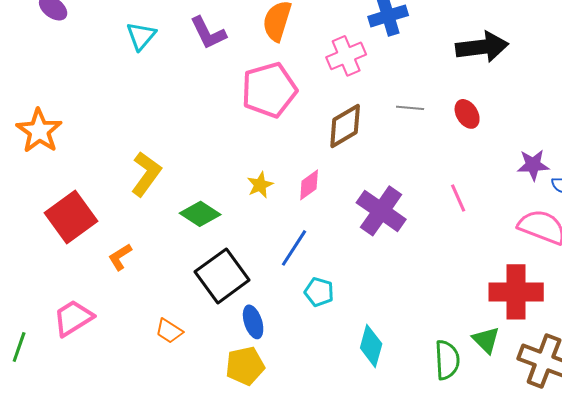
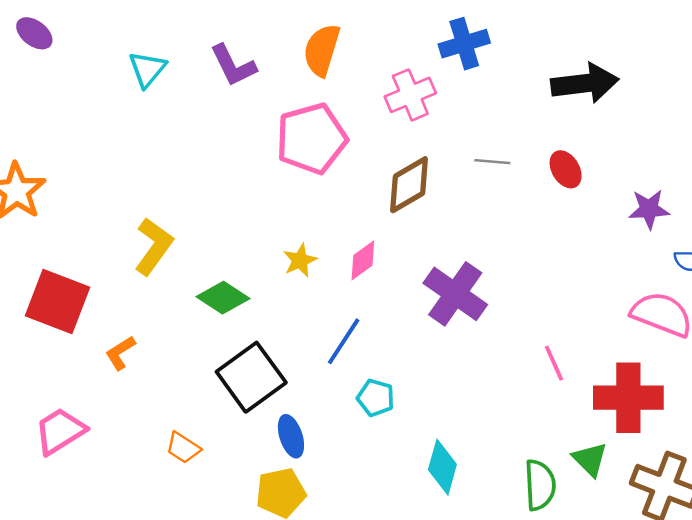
purple star: (533, 165) -> (649, 209), moved
pink line: (458, 198) -> (554, 363), moved
red square: (71, 217) -> (57, 301), turned -33

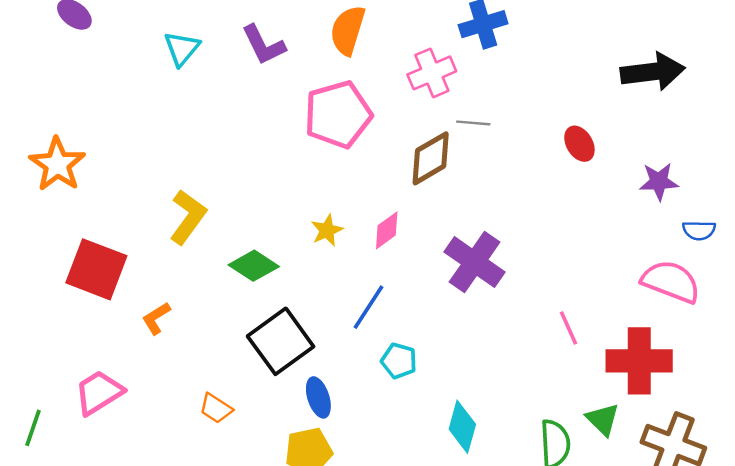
black arrow: (585, 83) -> (653, 72), moved
gray line: (492, 162) -> (473, 123), moved

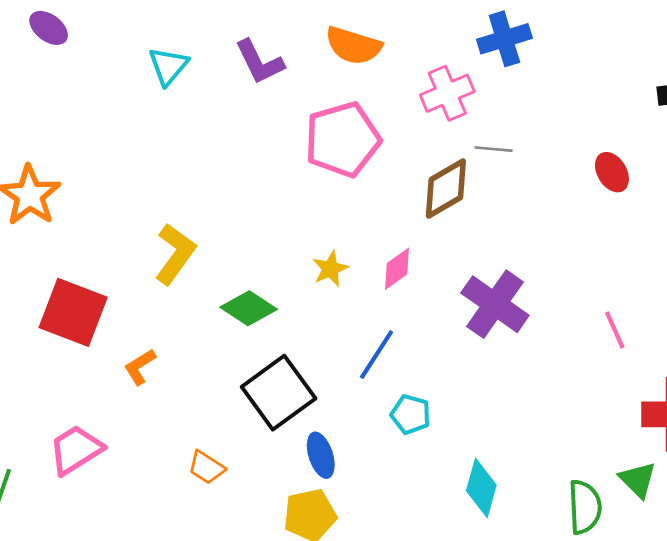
orange semicircle: (348, 30) -> (353, 46), turned -90
pink line: (568, 328) -> (615, 330), moved

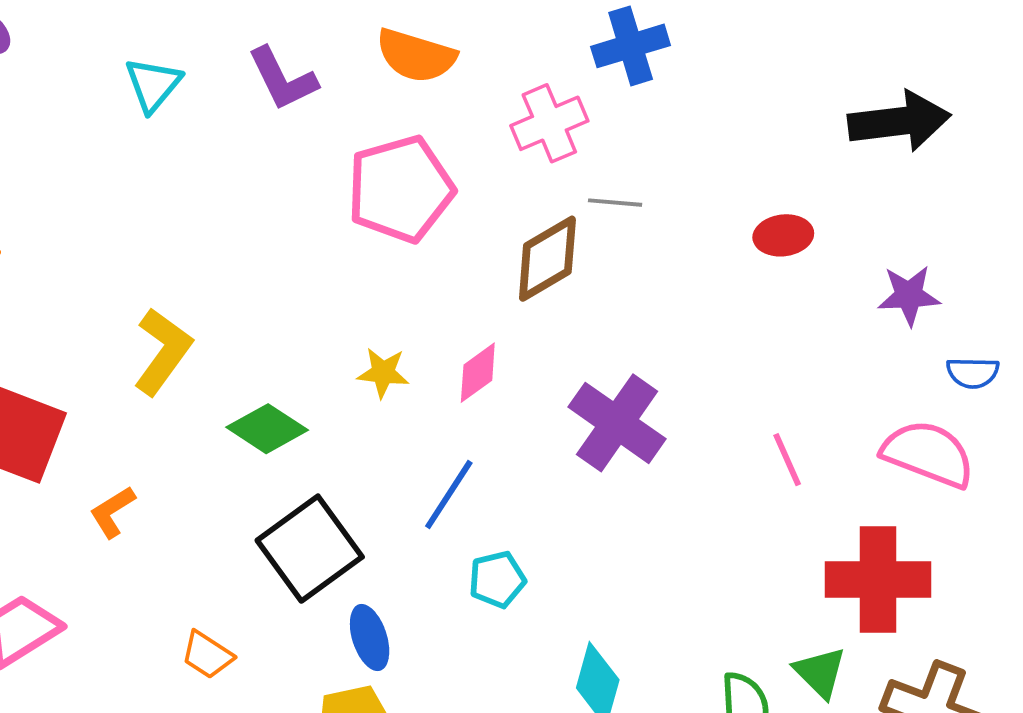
red ellipse: (612, 172) -> (783, 235), turned -66
yellow star: (330, 269) -> (383, 373), turned 30
cyan pentagon: (411, 414) -> (497, 580), turned -30

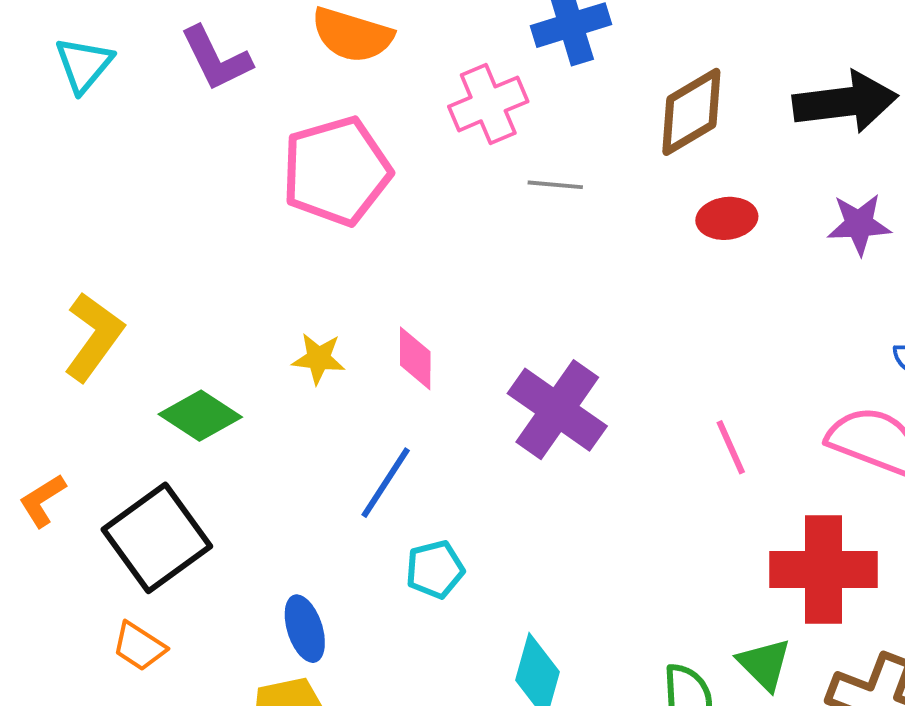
brown diamond: (547, 259) -> (691, 112), moved
purple star: (909, 295) -> (859, 224), moved
pink diamond: (478, 373) -> (415, 358), turned -54
black square: (310, 549) -> (157, 538), moved

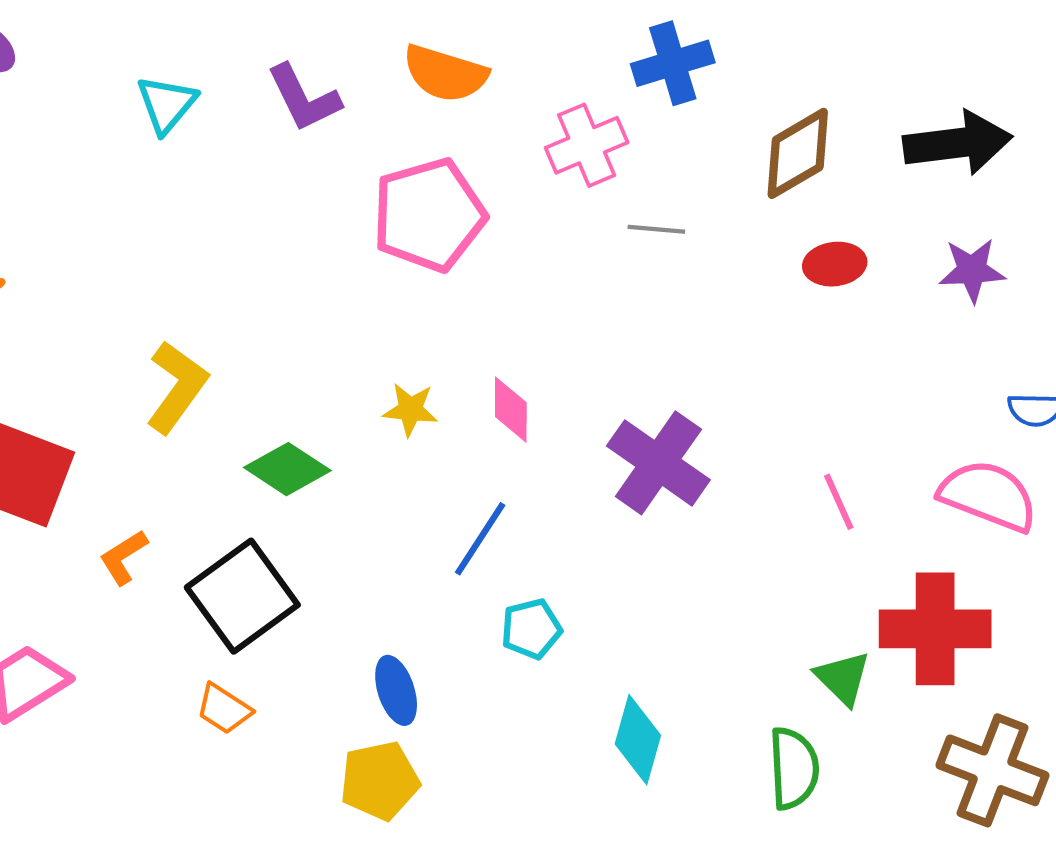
green triangle: (764, 664) -> (843, 678), moved

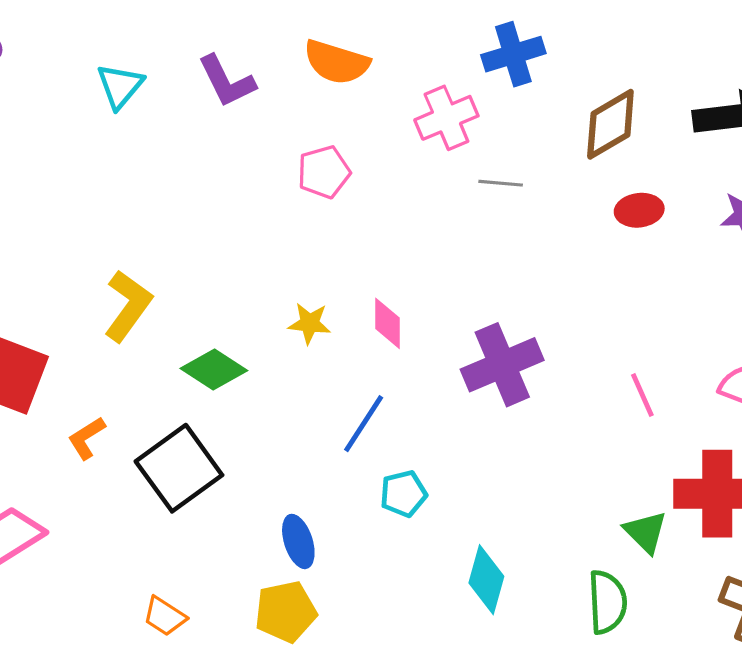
pink pentagon: (429, 215) -> (324, 172), size x0.6
purple cross: (658, 463) -> (502, 365), turned 32
orange trapezoid: (224, 709) -> (165, 616), moved

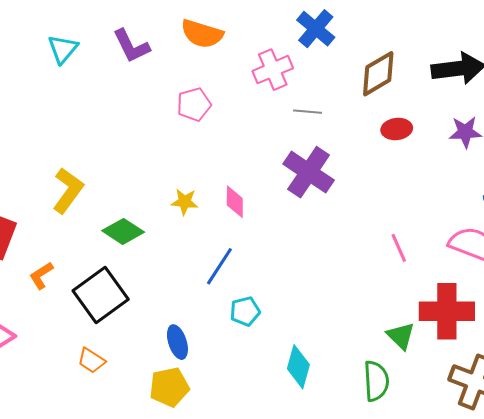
blue cross: (513, 54) -> (316, 29), turned -33
purple cross: (502, 365) -> (309, 172), moved, turned -33
orange trapezoid: (165, 616) -> (91, 361), moved

